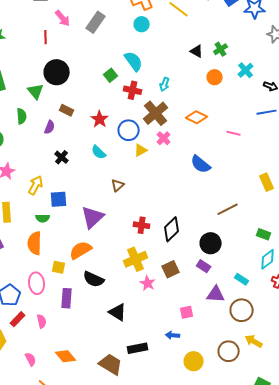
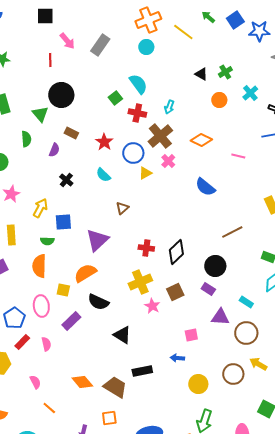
purple rectangle: (67, 298) -> (71, 321), turned 42
orange diamond: (66, 356) -> (82, 382), moved

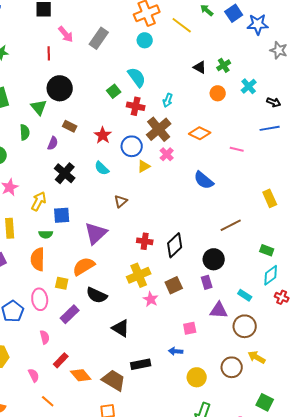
black cross: (66, 180) -> (65, 173), size x1.5
purple rectangle: (208, 289) -> (207, 282), turned 40
red rectangle: (22, 342) -> (61, 360), moved

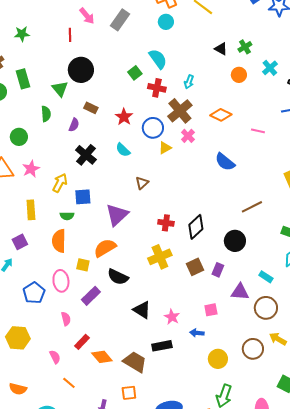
purple rectangle: (207, 282) -> (218, 270), moved, turned 40
pink star: (151, 299) -> (172, 317), moved

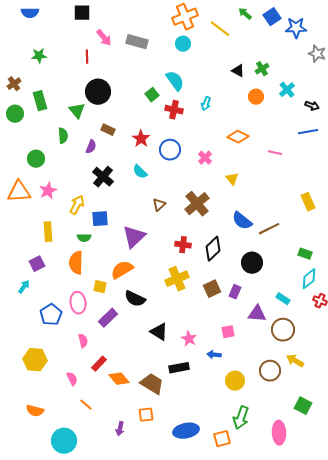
gray rectangle: (120, 20) -> (137, 42), turned 70
brown cross: (180, 111) -> (197, 204), moved
yellow triangle: (165, 148) -> (232, 179), moved, turned -40
blue semicircle: (225, 162) -> (242, 221), moved

